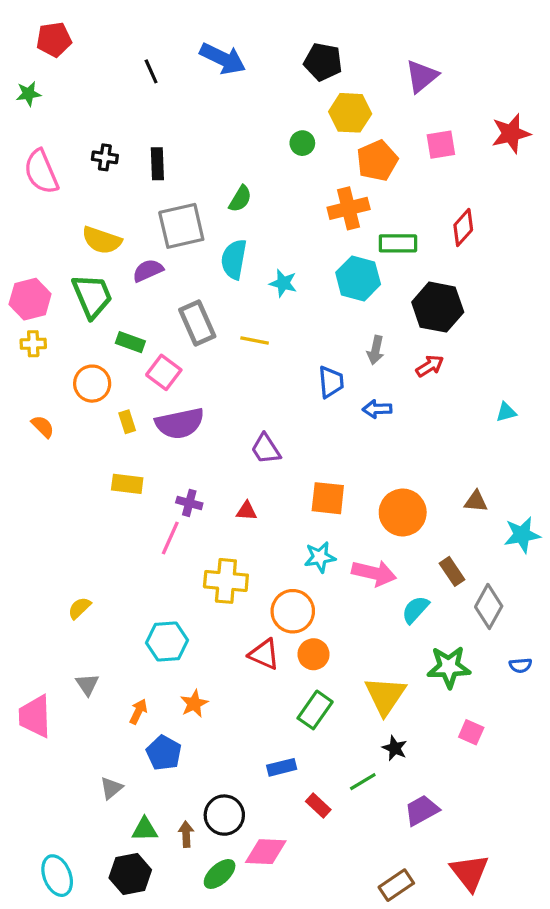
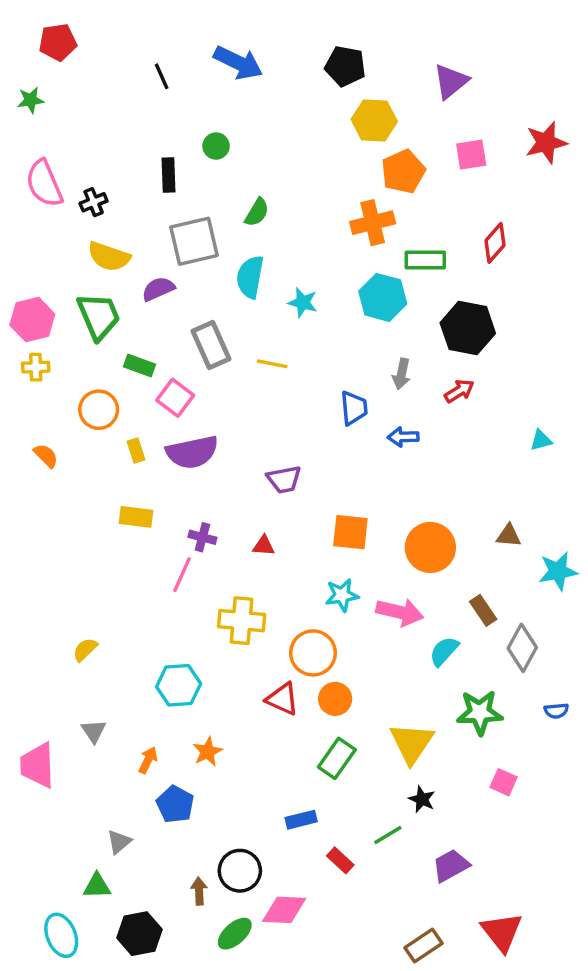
green circle: (302, 143) -> (216, 146), moved
black cross: (105, 157) -> (94, 202), moved, turned -30
purple trapezoid: (266, 449) -> (284, 479), turned -68
green triangle: (145, 829) -> (97, 886), moved

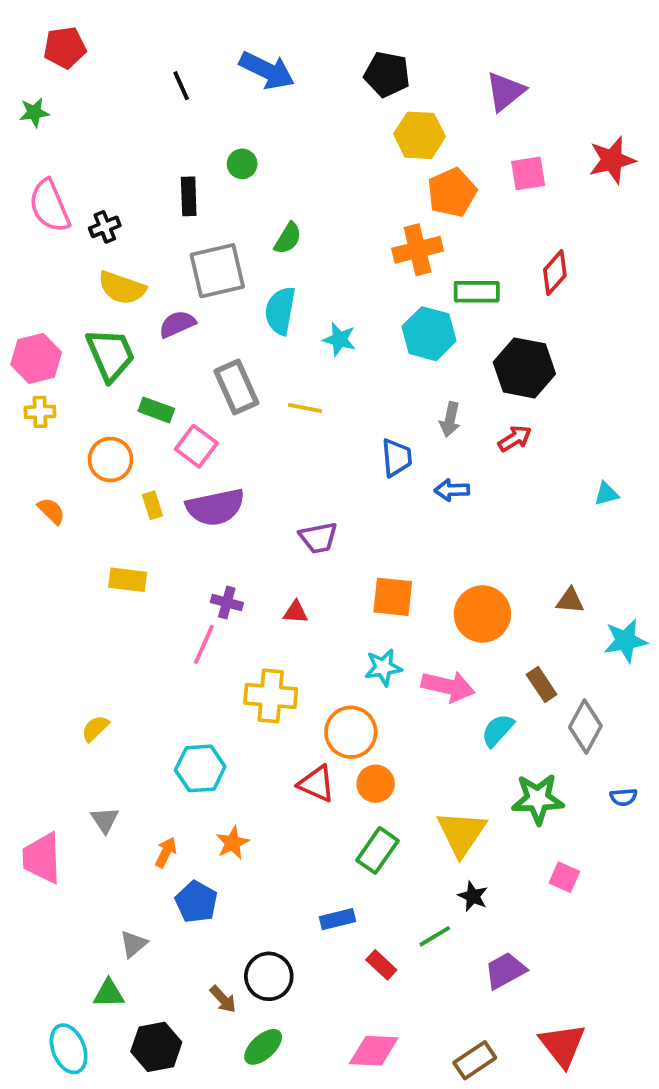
yellow rectangle: (136, 517) -> (128, 580), moved
brown arrow: (199, 891) -> (223, 999), turned 140
pink diamond: (284, 910) -> (374, 1051), moved

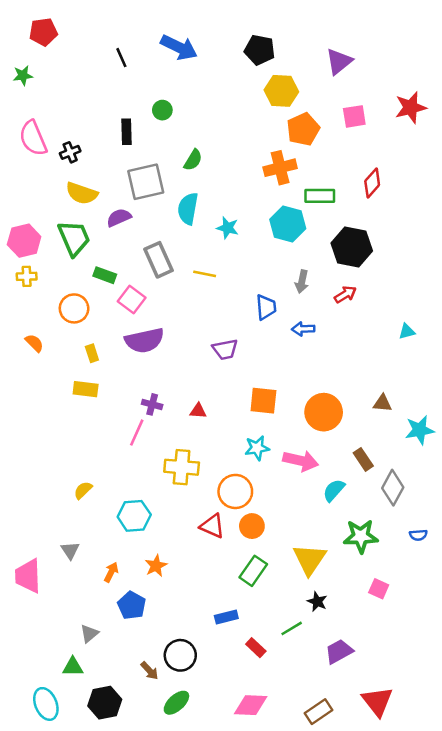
yellow rectangle: (152, 505) -> (92, 353), moved
purple trapezoid: (318, 538) -> (225, 349), moved
yellow semicircle: (95, 728) -> (83, 490), moved

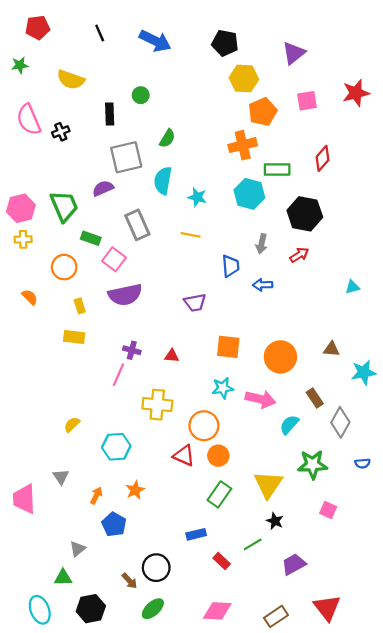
black line: (121, 58) -> (100, 33), moved
yellow semicircle: (82, 193) -> (71, 80), moved
yellow line: (205, 274) -> (191, 235), moved

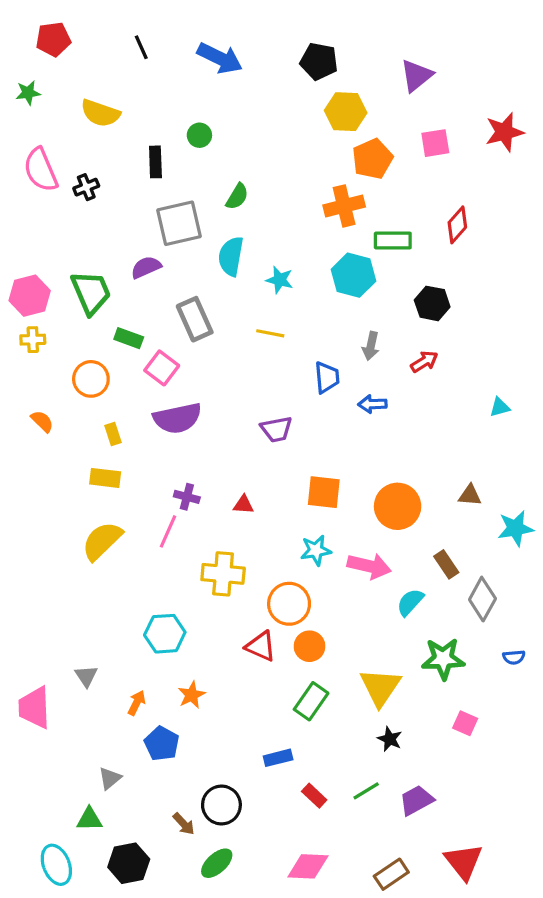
black hexagon: (305, 214) -> (432, 303), size x0.7
yellow semicircle: (72, 425) -> (102, 541), moved, size x1.8
green line: (253, 544) -> (366, 791), moved

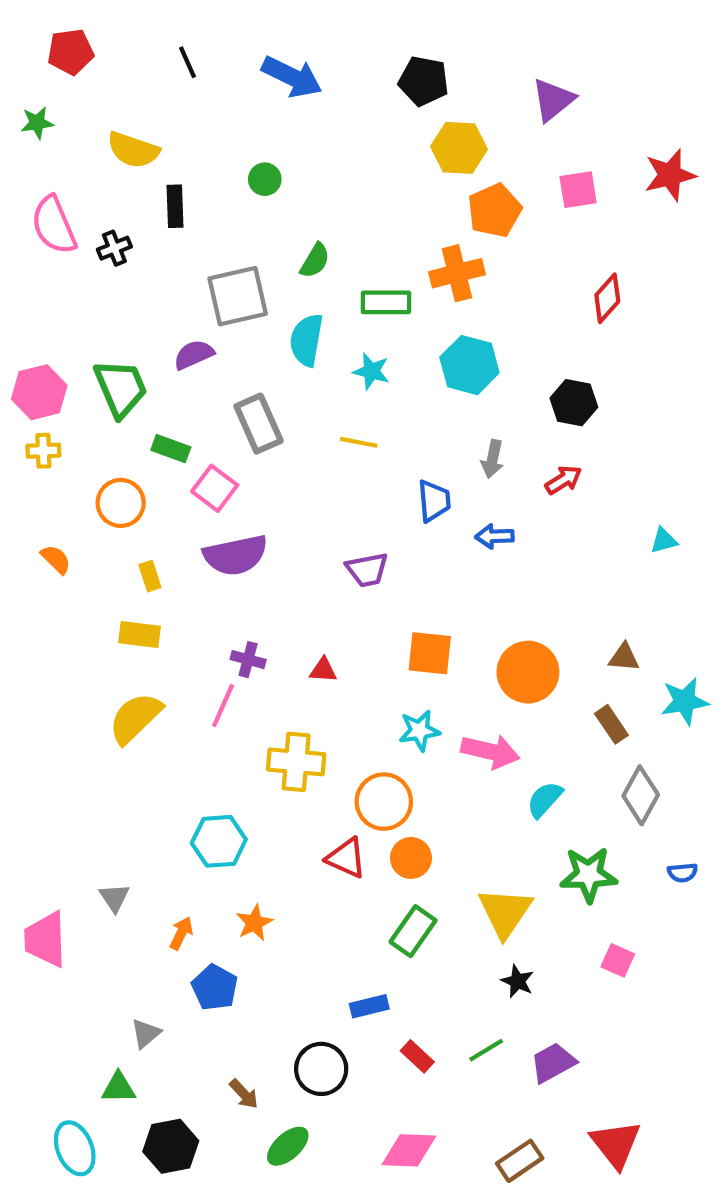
black rectangle: (155, 162) -> (175, 206), moved
green rectangle: (393, 241) -> (386, 302), moved
brown rectangle: (446, 564) -> (611, 724), moved
black circle: (221, 805) -> (321, 1069), moved

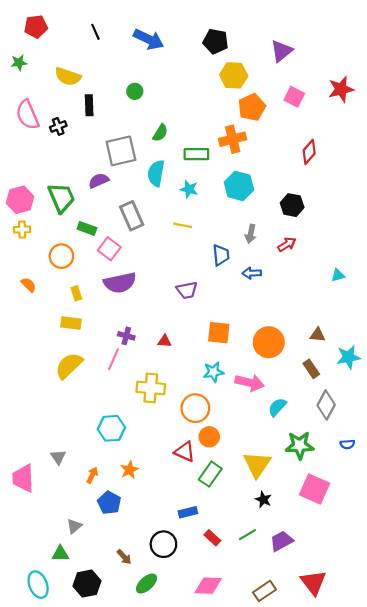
pink square: (578, 190) -> (294, 97), turned 36
red triangle: (346, 858) -> (185, 452), moved
pink square: (618, 960) -> (314, 489), size x1.8

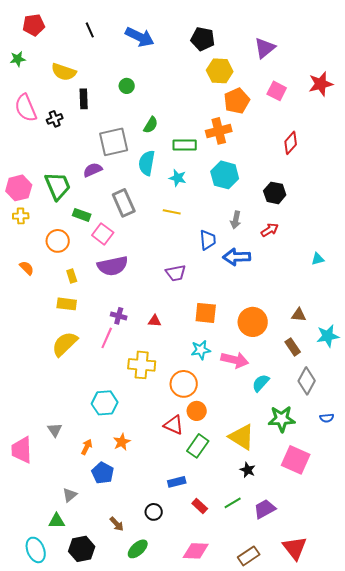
blue arrow: (252, 273) -> (237, 257), size x1.5
yellow triangle: (257, 464) -> (242, 437), turned -32
black circle: (163, 544) -> (154, 512), size x0.7

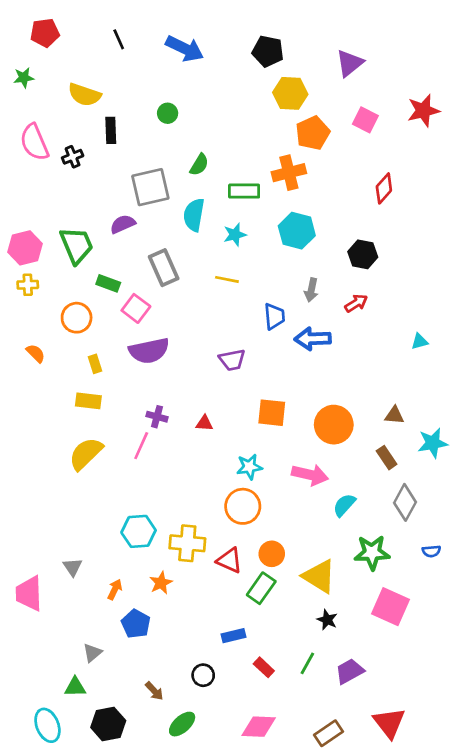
cyan star: (178, 178) -> (235, 235), turned -30
cyan star: (201, 350) -> (249, 467), moved
yellow cross: (142, 365) -> (187, 543), moved
orange circle: (197, 411) -> (272, 554), moved
green line: (233, 503) -> (307, 663), turned -30

